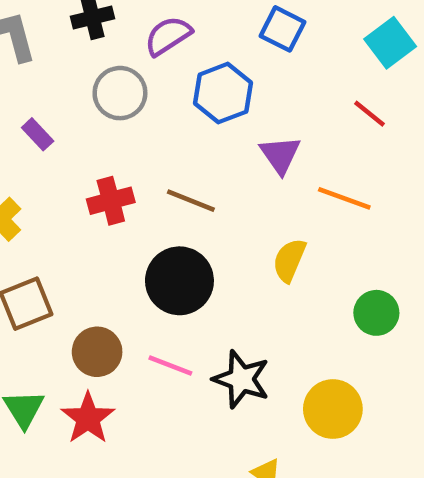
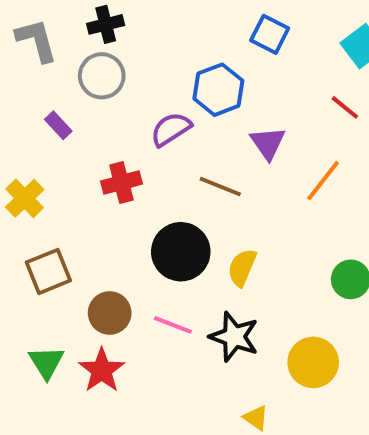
purple semicircle: (168, 36) -> (171, 129), moved
gray circle: (120, 93) -> (102, 76), moved
orange line: (344, 198) -> (323, 181), turned -72
brown line: (191, 201) -> (220, 186), moved
yellow semicircle: (289, 260) -> (242, 268), moved

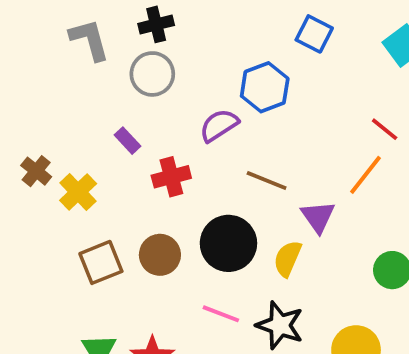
red line: (345, 107) -> (385, 129), moved
purple rectangle: (58, 125) -> (128, 141), moved
purple triangle: (268, 143) -> (318, 217), moved
brown circle: (110, 313) -> (160, 255), moved

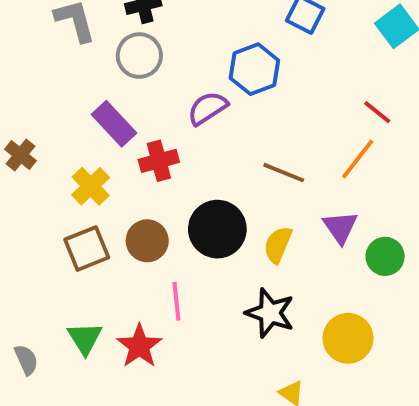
purple rectangle: (128, 141) -> (114, 124), size x1.6
brown line: (267, 181) -> (284, 173), moved
yellow cross: (78, 192) -> (91, 186), moved
purple triangle: (318, 217) -> (340, 227), moved
pink line: (221, 314) -> (176, 301), moved, turned 63

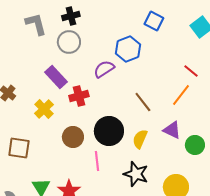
brown line: (284, 173) -> (143, 102), turned 30
purple triangle: (340, 227) -> (172, 130), turned -30
brown square: (87, 249) -> (19, 148), moved, turned 30
pink line: (176, 301) -> (97, 161), moved

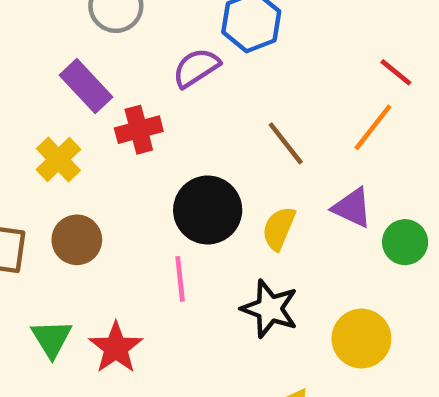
brown circle: (73, 137) -> (77, 240), moved

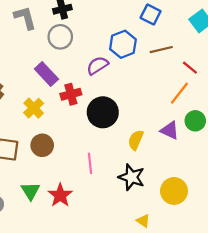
brown line: (286, 143) -> (161, 50), moved, turned -65
black circle: (208, 210) -> (103, 112), moved
green circle: (405, 242) -> (195, 121), moved

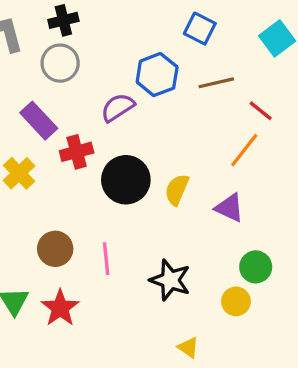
green circle: (195, 121) -> (256, 267), moved
yellow semicircle: (136, 140) -> (177, 190), moved
brown circle: (42, 145) -> (55, 249), moved
yellow circle: (174, 191) -> (236, 301), size x0.7

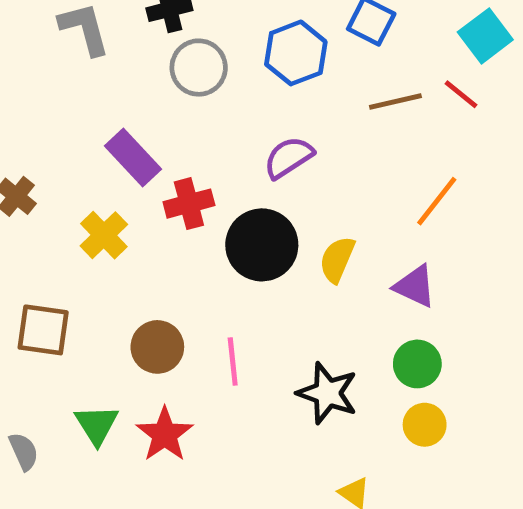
gray circle: (60, 63) -> (199, 68), moved
blue hexagon: (157, 75) -> (296, 53), moved
purple semicircle: (118, 107) -> (289, 157), moved
red line: (261, 111) -> (461, 94), moved
green circle: (256, 267) -> (417, 364), moved

